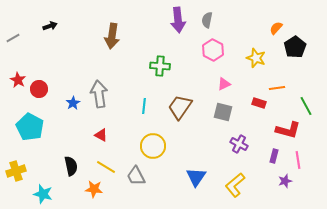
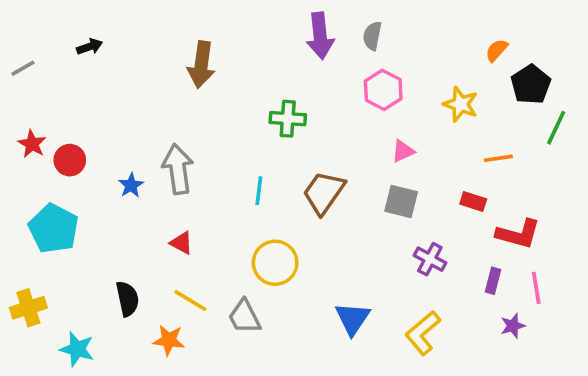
red rectangle: (259, 103) -> (473, 202), moved
green line: (306, 106) -> (556, 128), moved, turned 54

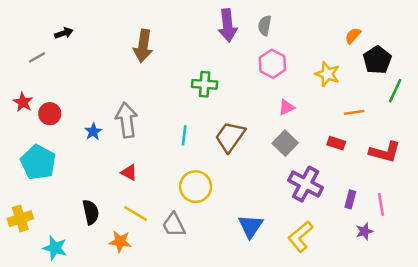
gray line: (23, 68) -> (37, 57), moved
gray square: (401, 202) -> (285, 143), turned 30
red L-shape: (518, 234) -> (385, 152), moved
purple cross: (430, 259) -> (306, 184), size x1.5

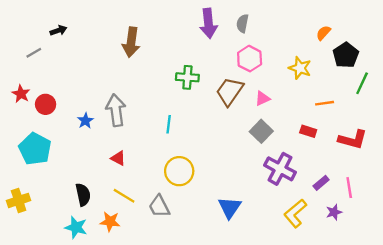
brown trapezoid: (230, 137) -> (230, 91), moved
purple rectangle: (350, 199) -> (321, 183), turned 35
yellow L-shape: (300, 236) -> (295, 213), moved
cyan star: (55, 248) -> (76, 227), moved

